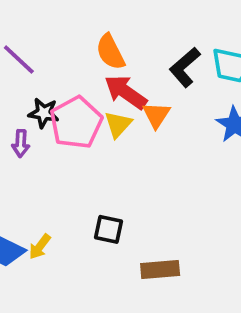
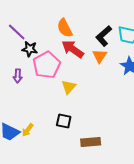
black star: (44, 113) -> (30, 49), moved
orange triangle: (156, 115) -> (100, 56), moved
yellow triangle: (118, 124) -> (69, 87), moved

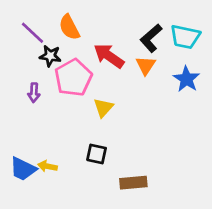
orange semicircle: (65, 28) -> (69, 27), moved
yellow arrow: (28, 130) -> (47, 166), turned 64

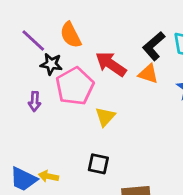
orange triangle: (146, 65) -> (148, 74), turned -45

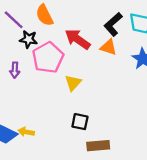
black square: (98, 164) -> (80, 122), moved

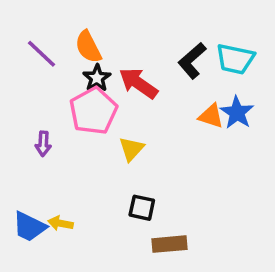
black star: (28, 39) -> (97, 78), moved, turned 30
orange triangle: (109, 47) -> (211, 116), moved
purple arrow: (15, 70) -> (43, 144), moved

